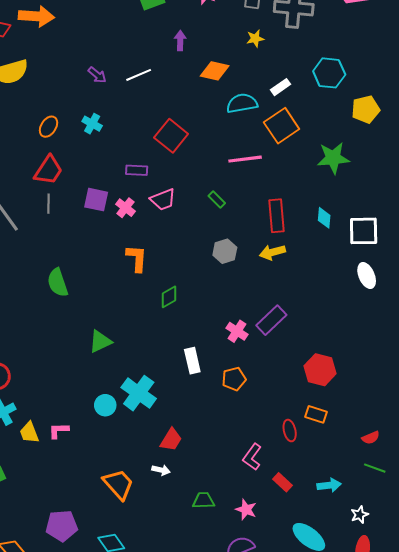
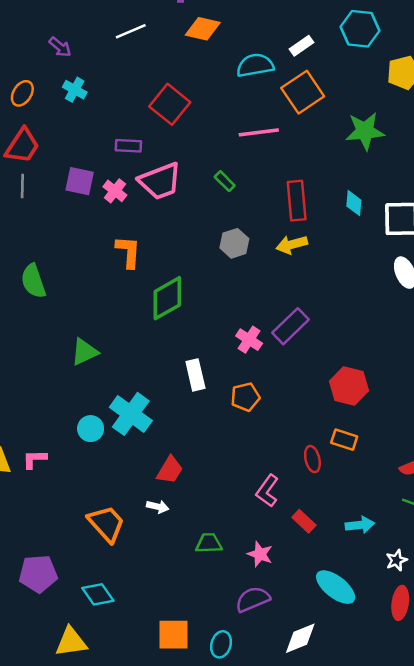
orange diamond: (215, 71) -> (203, 29), moved
purple arrow: (97, 75) -> (60, 47), moved
pink trapezoid: (163, 200) -> (160, 181), size x1.4
green diamond: (169, 297) -> (167, 298), size x1.6

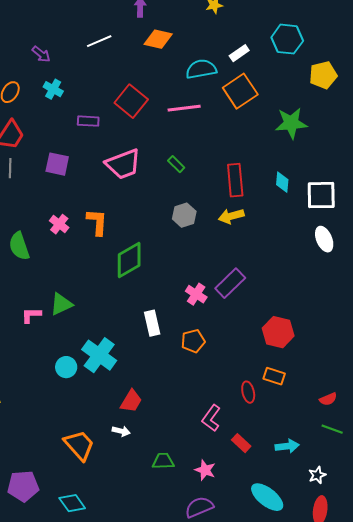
pink line: (259, 132) -> (184, 108), moved
purple rectangle: (128, 146) -> (88, 121), moved
pink cross: (115, 191) -> (59, 224), moved
pink L-shape: (35, 459) -> (31, 315), moved

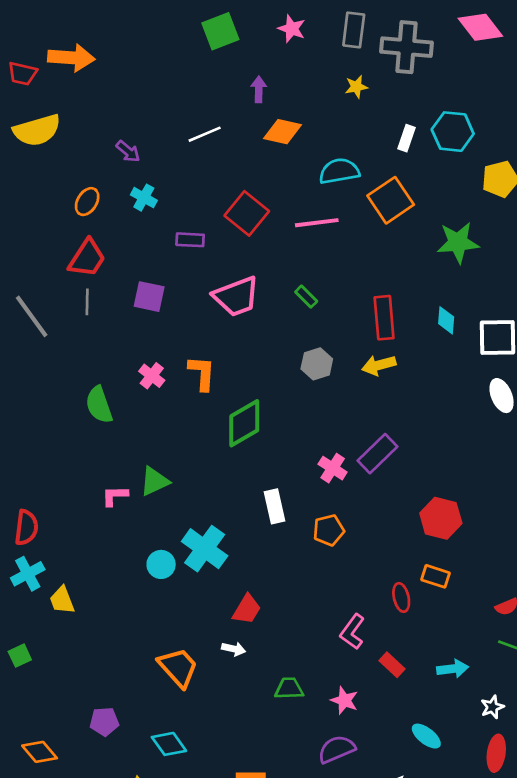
white rectangle: (239, 53) -> (407, 138), moved, turned -36
purple pentagon: (23, 486) -> (104, 722), size x0.7
cyan ellipse: (267, 497) -> (426, 736), size x0.7

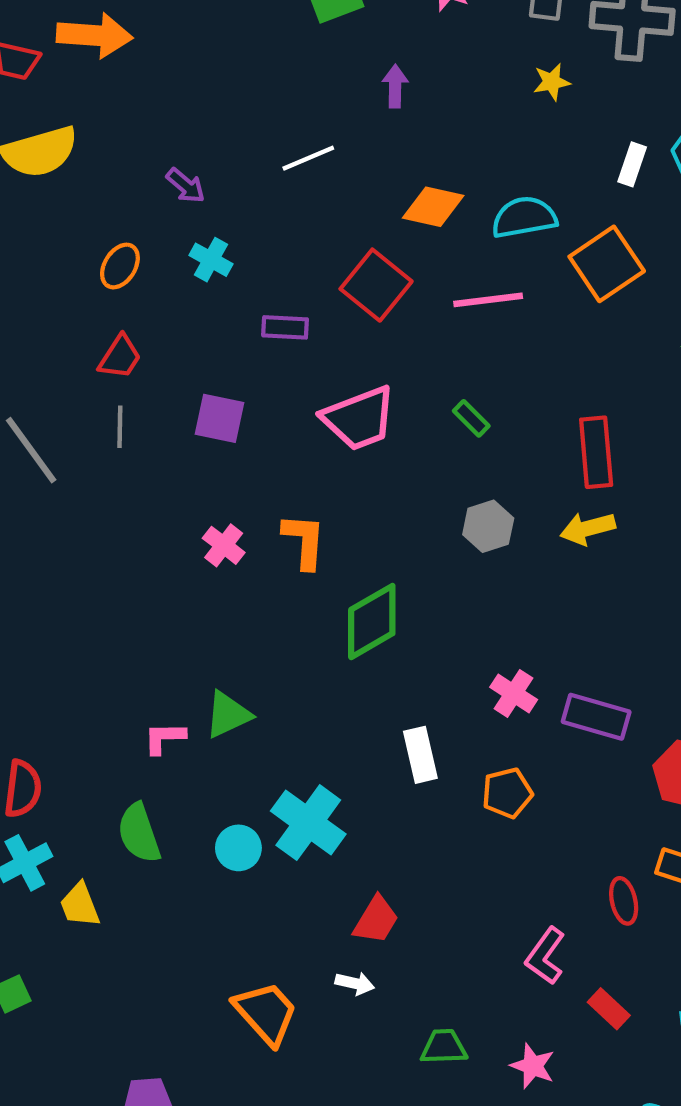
orange diamond: (282, 132) -> (433, 207), moved
red trapezoid: (87, 258) -> (120, 357), size x0.7
green semicircle: (99, 405) -> (139, 833), moved
purple rectangle: (377, 454) -> (596, 717), moved, turned 60

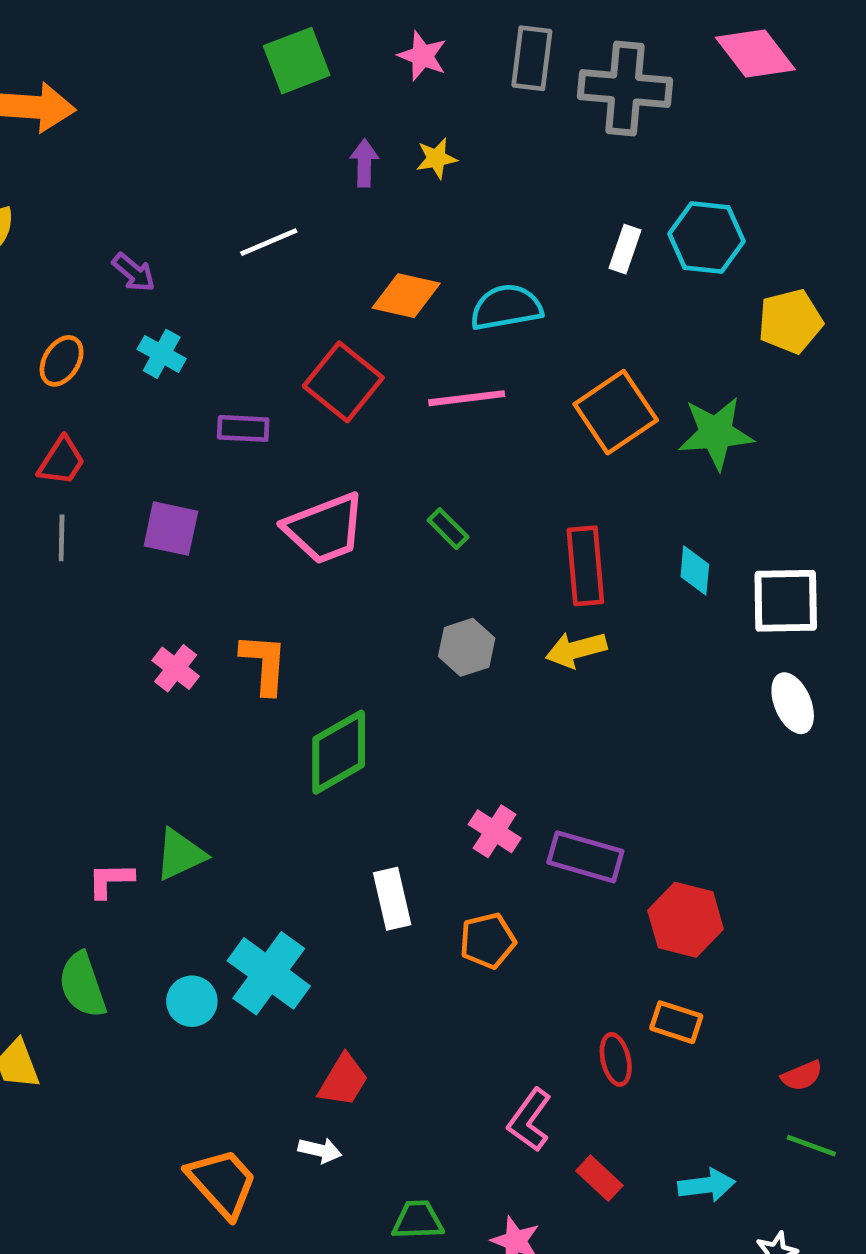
yellow star: (552, 82) -> (436, 158), moved
orange square: (607, 264) -> (616, 412), moved

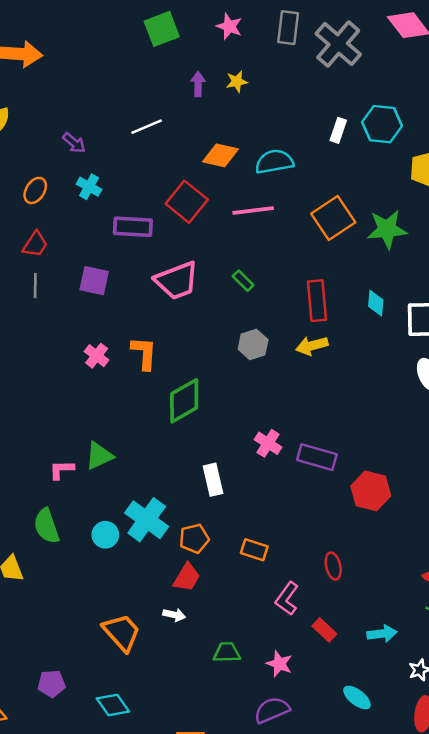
gray cross: (625, 88) -> (338, 44), turned 36
purple rectangle: (243, 428) -> (133, 227), size x1.4
orange pentagon: (488, 941) -> (194, 538), moved
orange rectangle: (676, 1022) -> (254, 550), moved

